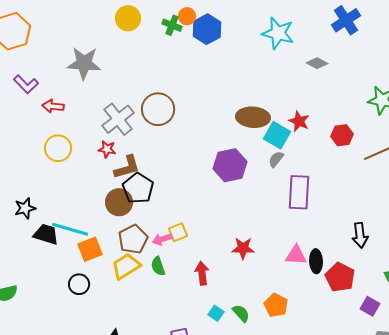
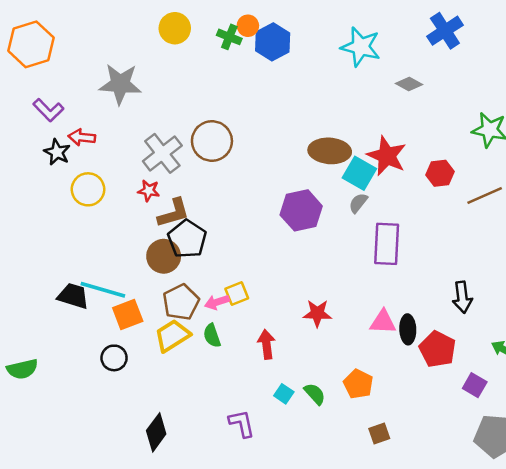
red star: (299, 121) -> (387, 156), size x1.5
black star: (25, 208) -> (57, 152), moved, turned -30

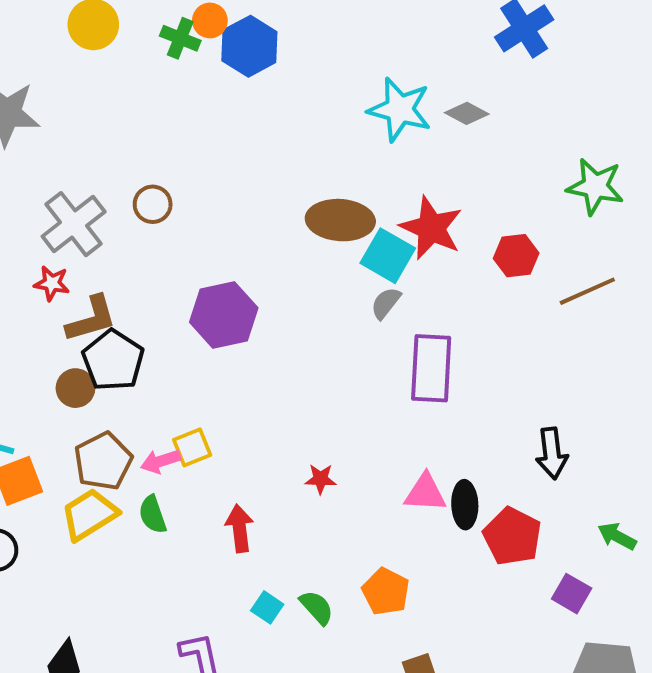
cyan star: (361, 47) -> (400, 109), moved
brown circle: (212, 141) -> (153, 204), size x0.6
purple hexagon: (301, 210) -> (224, 315), moved
brown circle: (164, 256) -> (75, 388), size x0.7
red star: (317, 313) -> (321, 479), size x0.7

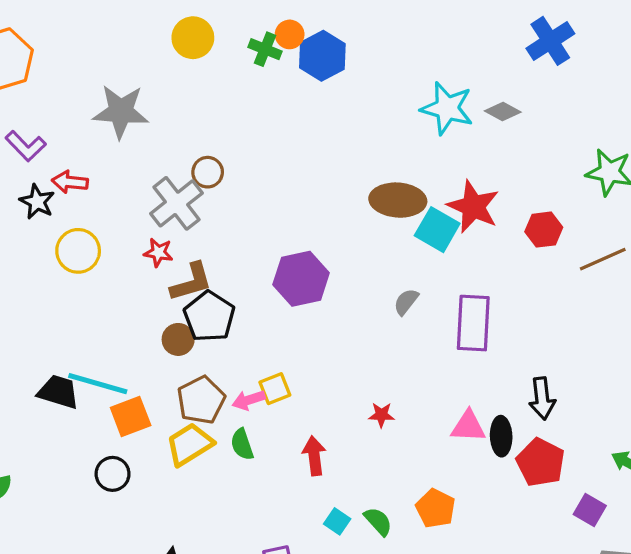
brown circle: (153, 204) -> (208, 172), moved
gray semicircle: (386, 303) -> (406, 302), moved
black arrow: (552, 453) -> (542, 398), moved

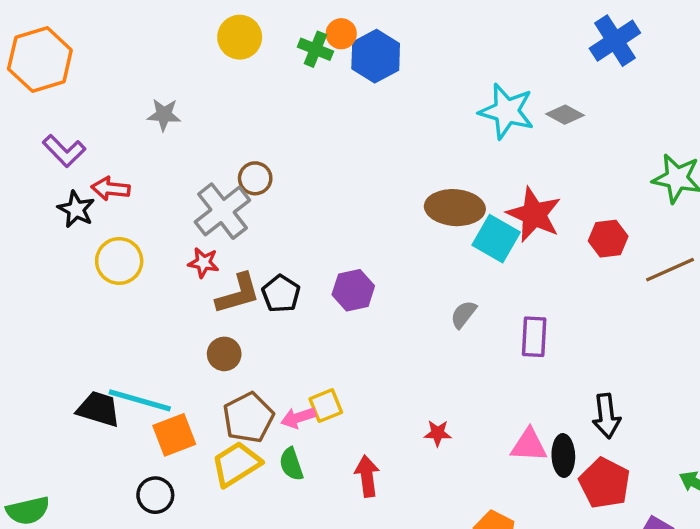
gray star: (121, 112) -> (164, 115), size x0.6
purple hexagon: (301, 279) -> (353, 290), size x0.7
black pentagon: (209, 316) -> (281, 294), moved, size x0.7
purple rectangle: (473, 323) -> (534, 337), size x0.7

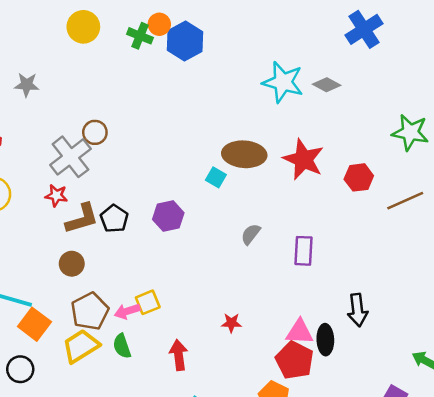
cyan square: (496, 239) -> (216, 177), moved, size x0.6
orange square: (174, 435) -> (34, 324), turned -32
red pentagon: (605, 483) -> (294, 360), moved

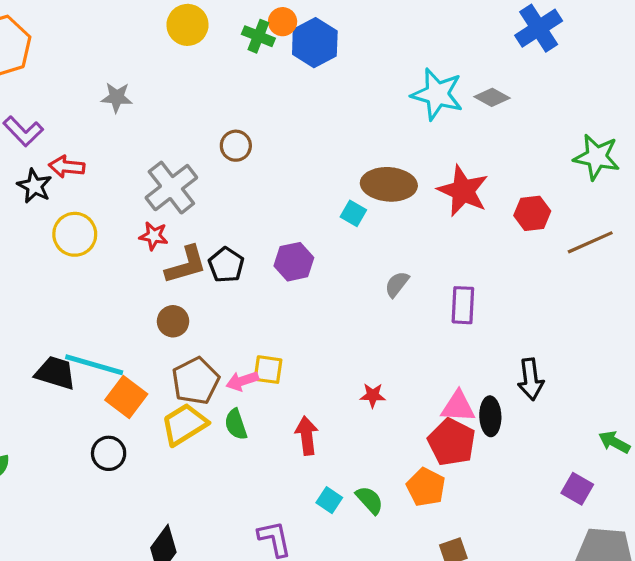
brown circle: (95, 132) -> (236, 146), moved
yellow square: (148, 302) -> (268, 370), turned 30

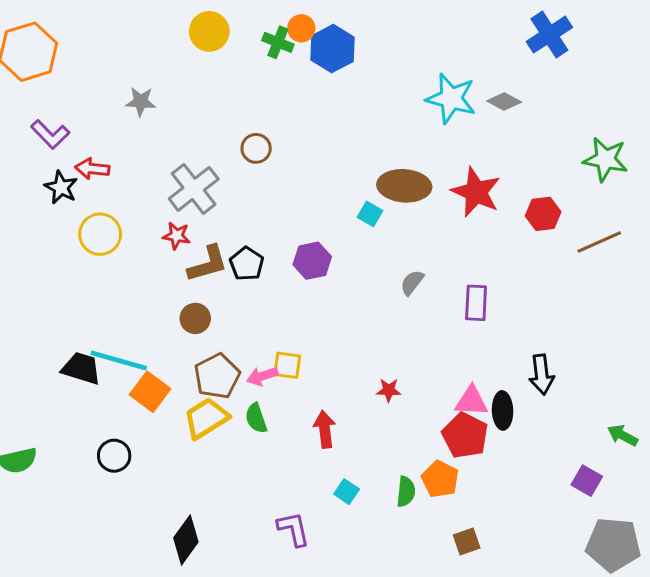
black circle: (109, 453) -> (114, 456), moved
green semicircle: (370, 500) -> (406, 492), moved, turned 48

